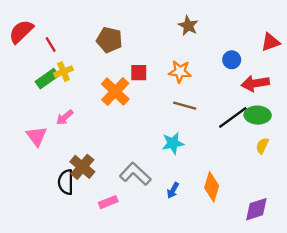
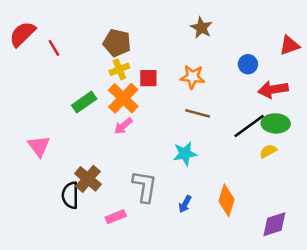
yellow cross: (63, 72) -> (119, 69), moved
green rectangle: (47, 79) -> (84, 102), moved
pink arrow: (65, 117) -> (123, 126), moved
yellow semicircle: (262, 146) -> (268, 151), moved, turned 35
gray L-shape: (135, 174) -> (145, 186), turned 56

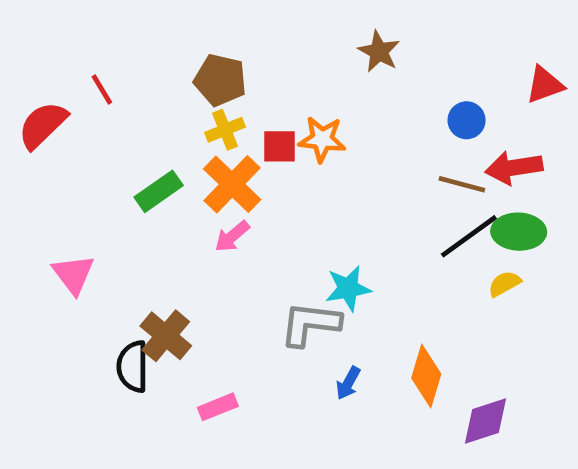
red semicircle: (22, 34) -> (43, 125), moved
orange star: (193, 77) -> (322, 139), moved
brown line: (198, 113) -> (462, 184), moved
gray L-shape: (145, 186) -> (310, 324), moved, turned -92
purple diamond: (274, 224) -> (485, 421), moved

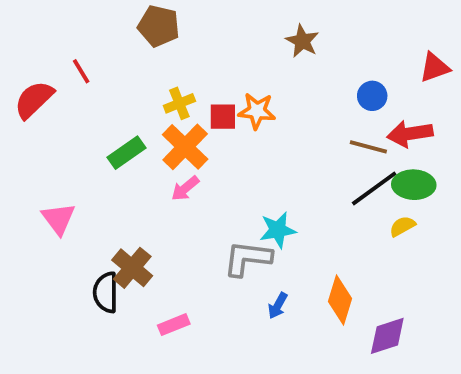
brown pentagon: (220, 80) -> (159, 26), moved

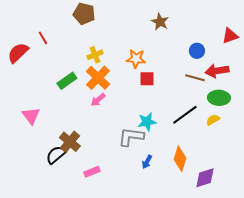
red square: (223, 117) -> (147, 79), moved
black line: (374, 188) -> (185, 115), moved
black semicircle: (106, 292) -> (56, 155), turned 50

